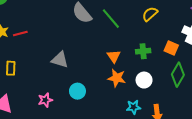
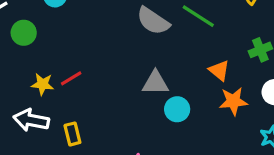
gray triangle: (60, 60) -> (155, 83), moved
cyan circle: (77, 91) -> (177, 109), moved

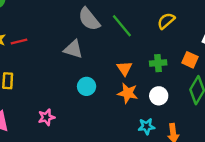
gray triangle: (155, 83) -> (73, 49), moved

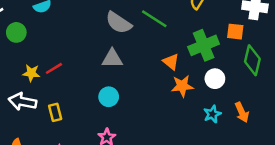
green cross: (158, 63) -> (204, 45), size x1.6
cyan circle: (87, 86) -> (109, 97), moved

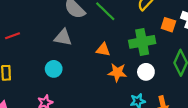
orange square: (235, 32) -> (168, 25), moved
orange triangle: (171, 62) -> (103, 50), moved, turned -40

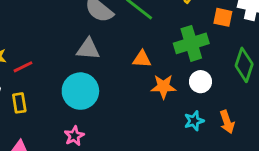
red line: (13, 36) -> (23, 67), moved
cyan circle: (54, 69) -> (80, 91), size x1.6

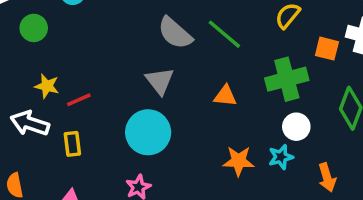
gray triangle: (88, 49) -> (160, 81), turned 45
orange star: (163, 87) -> (239, 161), moved
cyan star: (194, 121) -> (281, 157), moved

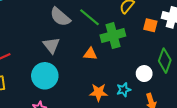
green cross: (287, 79) -> (113, 36), moved
white circle: (296, 127) -> (144, 74), moved

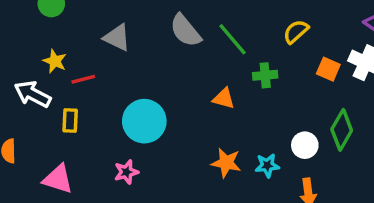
green cross: (113, 36) -> (265, 75), size x0.6
gray triangle: (51, 45) -> (117, 38), moved, turned -36

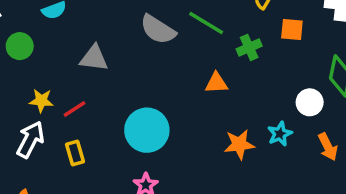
orange square: (328, 69) -> (292, 30), moved
white arrow: (33, 94) -> (30, 139), turned 108

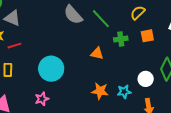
orange square: (292, 30) -> (147, 36), turned -32
gray triangle: (94, 58) -> (12, 18), moved

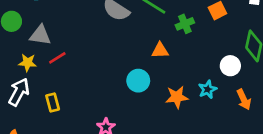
red line: (14, 46) -> (57, 58), moved
cyan circle: (51, 69) -> (138, 81), moved, size x0.7

